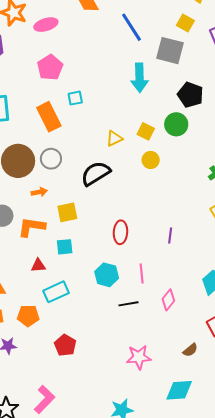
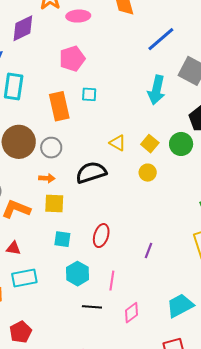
blue line: (132, 27) -> (161, 39), turned 68
yellow triangle: (114, 138) -> (118, 143), turned 42
orange arrow: (39, 192) -> (47, 178), moved
cyan square: (65, 247) -> (62, 239), moved

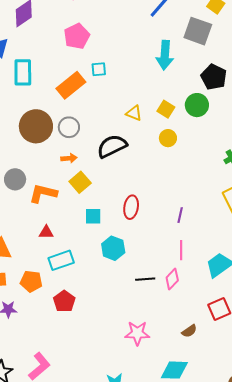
orange rectangle: (59, 106) -> (71, 85), turned 72
yellow square: (54, 204) -> (80, 182), turned -35
pink line: (112, 281) -> (181, 250), moved
black line: (92, 307) -> (145, 279), moved
red pentagon: (21, 332) -> (64, 301), moved

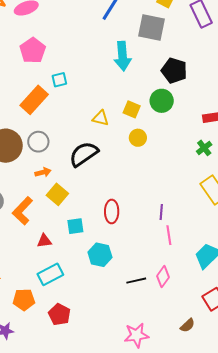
orange L-shape: (43, 193) -> (23, 211), turned -52
red triangle: (46, 232) -> (44, 241), moved
pink line: (181, 250) -> (169, 235), moved

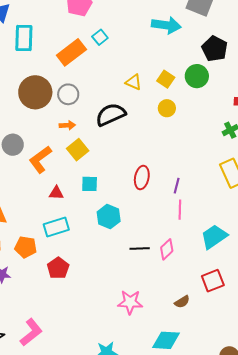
cyan arrow: (123, 56) -> (166, 25), turned -88
cyan square: (59, 80) -> (100, 37), turned -35
red ellipse: (112, 211) -> (142, 178), moved

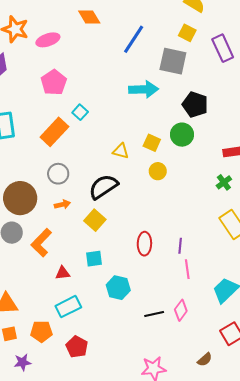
brown circle: (35, 92) -> (20, 198), moved
yellow square: (78, 150) -> (95, 220), moved

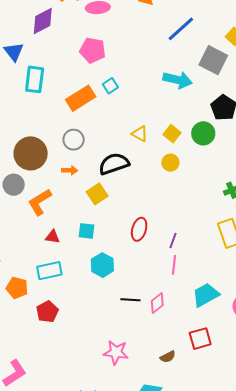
pink pentagon: (54, 82) -> (93, 50), turned 30

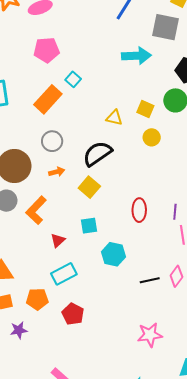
red triangle: (53, 237) -> (58, 240), turned -35

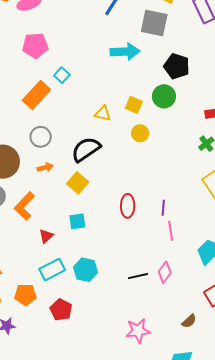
cyan hexagon: (113, 254) -> (85, 270), moved

